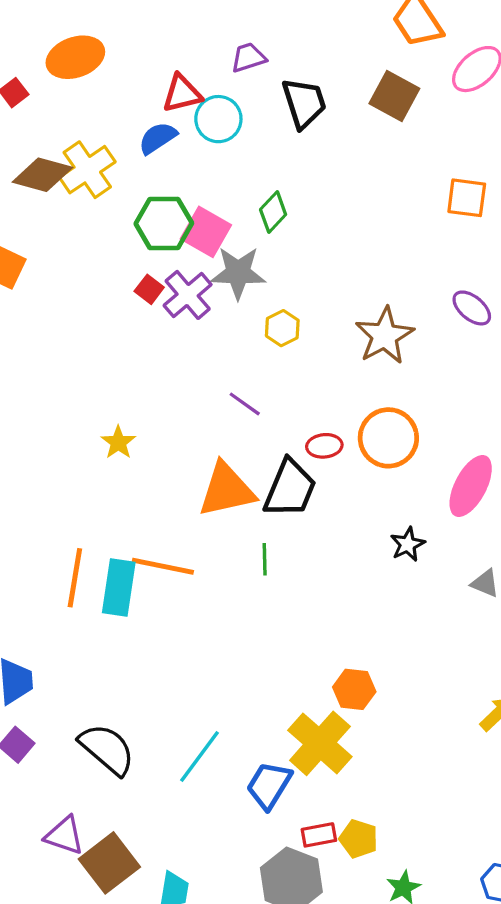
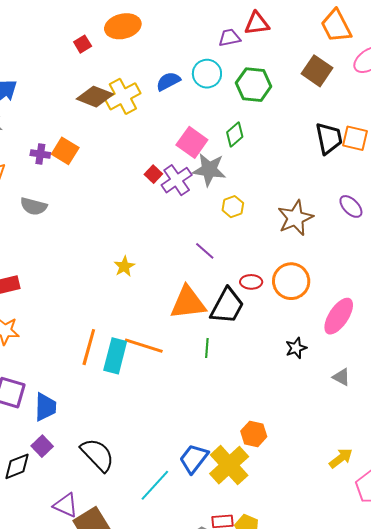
red triangle: (182, 94) -> (257, 23), moved
black trapezoid: (304, 103) -> (329, 138), moved
green hexagon: (164, 223) -> (254, 85), moved
cyan line: (199, 757) -> (155, 485), moved
blue trapezoid: (269, 785) -> (194, 459), moved

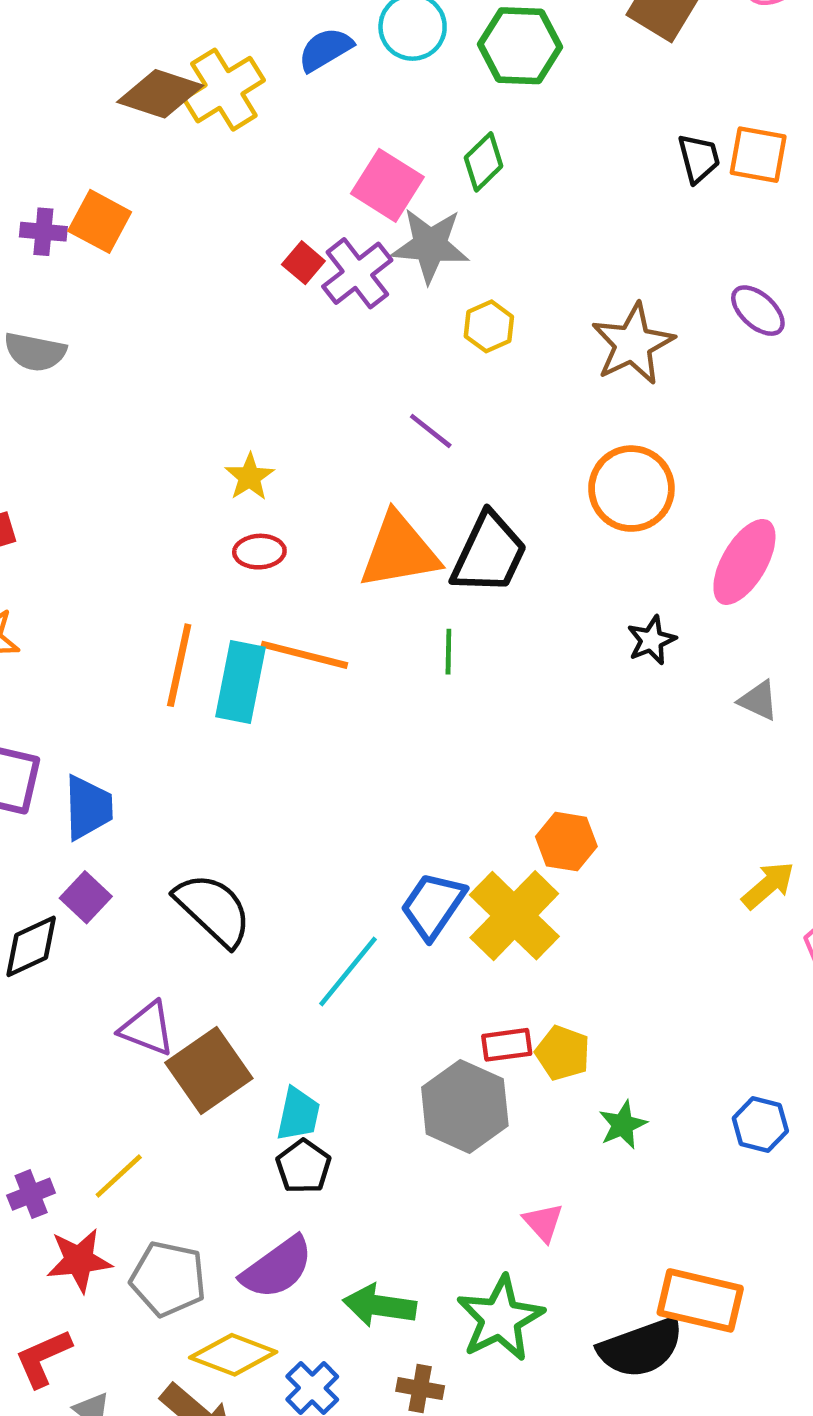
black trapezoid: (329, 138) -> (699, 158), size x0.7
red ellipse: (251, 282) -> (259, 552), moved

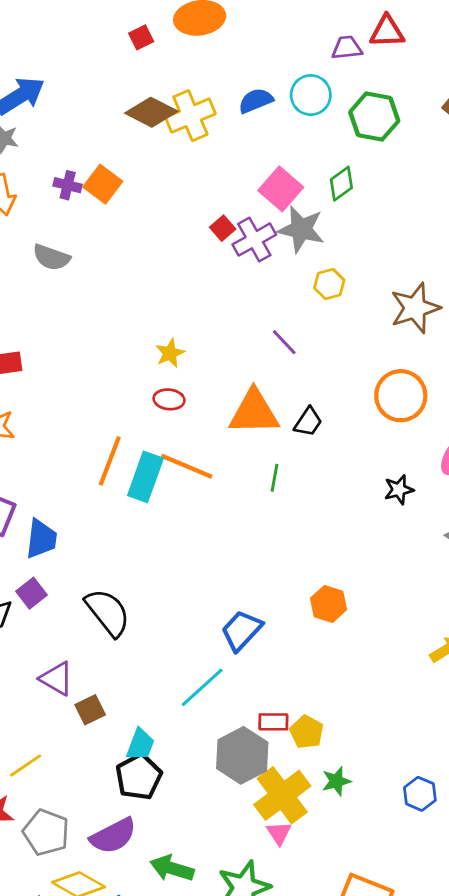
black trapezoid: (489, 553) -> (308, 422), size x0.6
yellow cross: (514, 916) -> (282, 795), moved
cyan line: (348, 972) -> (202, 687), moved
brown square: (209, 1071) -> (90, 710), size x0.6
black pentagon: (304, 1166) -> (139, 777), size x1.4

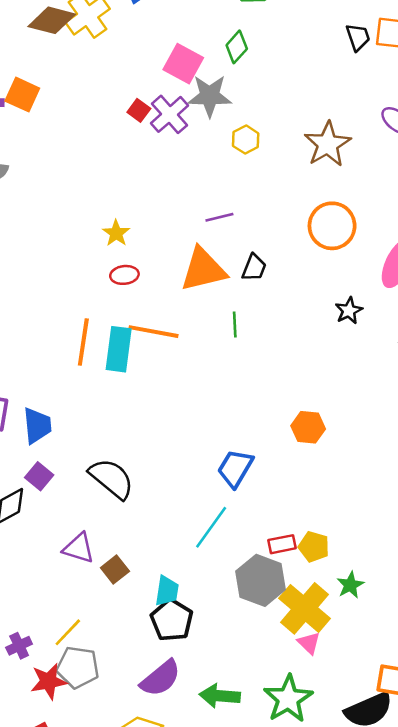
purple line: (284, 342) -> (219, 217), moved, turned -48
gray pentagon: (46, 832) -> (78, 667), moved

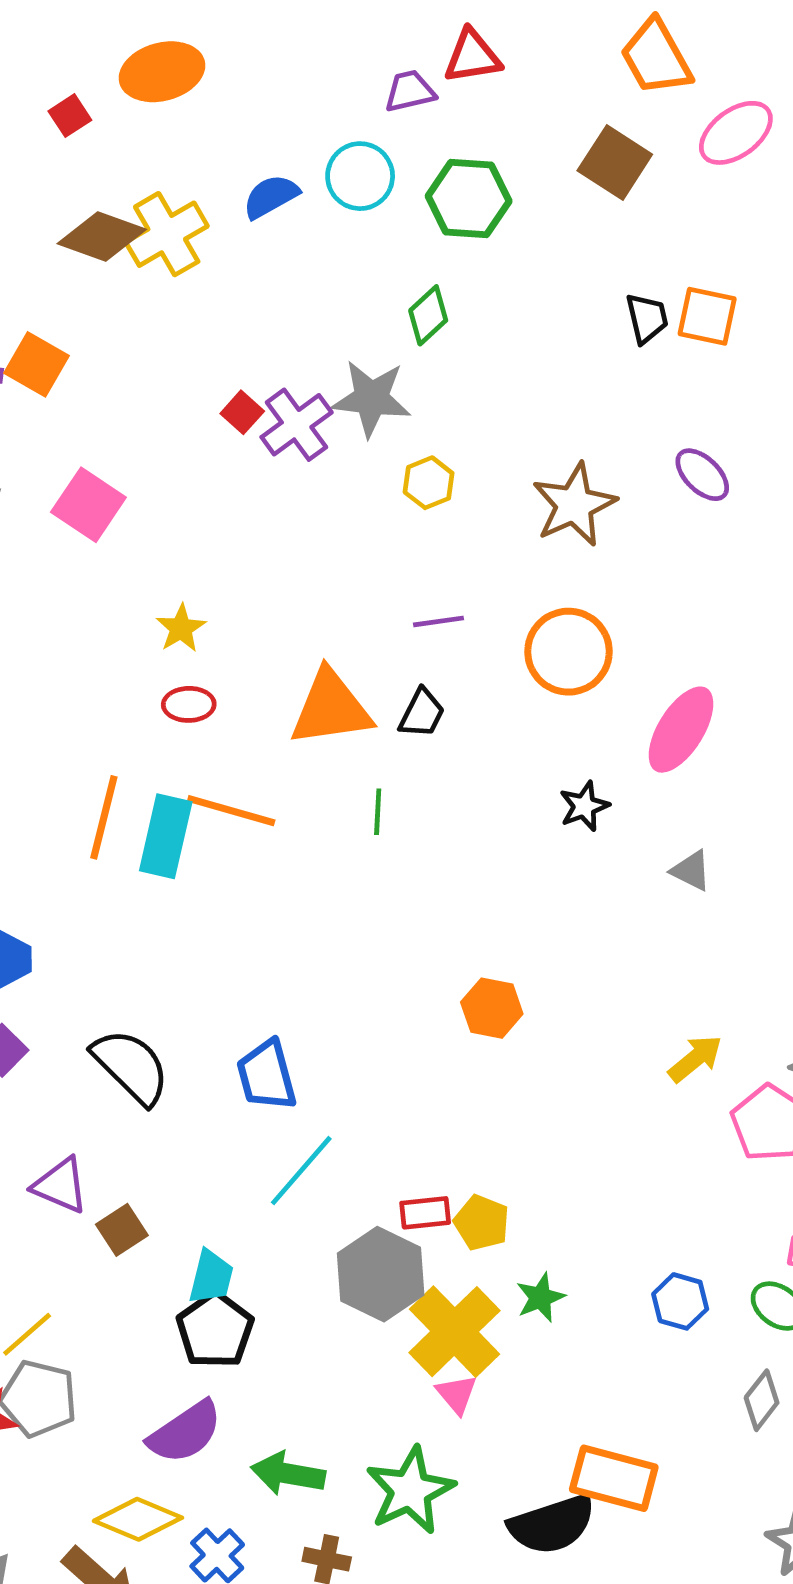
pink square: (183, 64) -> (88, 505), moved
purple line: (219, 217) -> (438, 621), moved
blue trapezoid: (235, 468) -> (266, 1075), moved, turned -51

